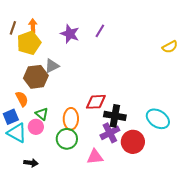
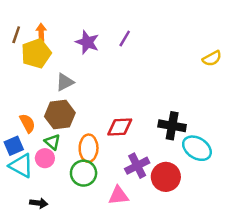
brown hexagon: (36, 77) -> (60, 115), moved
black cross: (115, 116) -> (172, 126), moved

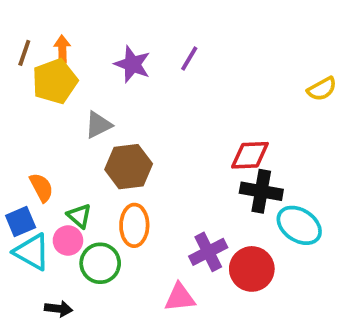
brown hexagon: (60, 115) -> (129, 167), moved
red diamond: (120, 127) -> (250, 155), moved
green circle: (84, 173) -> (100, 263), moved

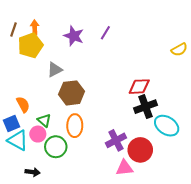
black cross: (261, 191) -> (146, 107), turned -30
pink triangle: (180, 297) -> (124, 168), moved

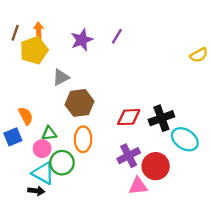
purple star: (74, 36) -> (82, 40), turned 30
red diamond: (139, 87) -> (129, 117), moved
green triangle: (44, 120) -> (49, 133), turned -48
cyan triangle: (18, 140) -> (43, 173), moved

